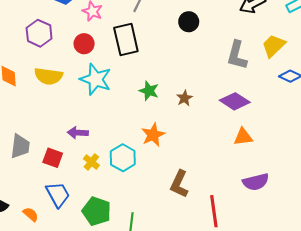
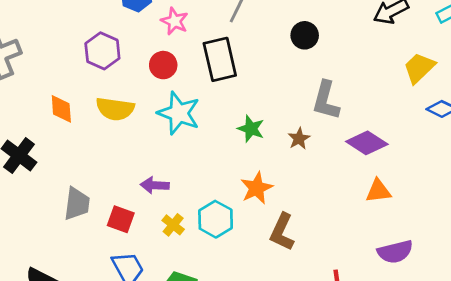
gray L-shape: (237, 55) -> (326, 100), moved
brown L-shape: (179, 184) -> (282, 232), moved

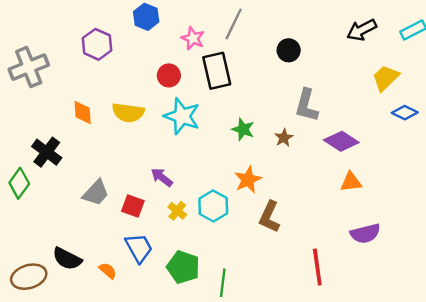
pink star: (175, 21) -> (193, 38), moved
purple hexagon: (102, 51) -> (97, 44), moved
purple arrow: (155, 185) -> (162, 177), turned 35
gray trapezoid: (77, 204) -> (96, 193), turned 36

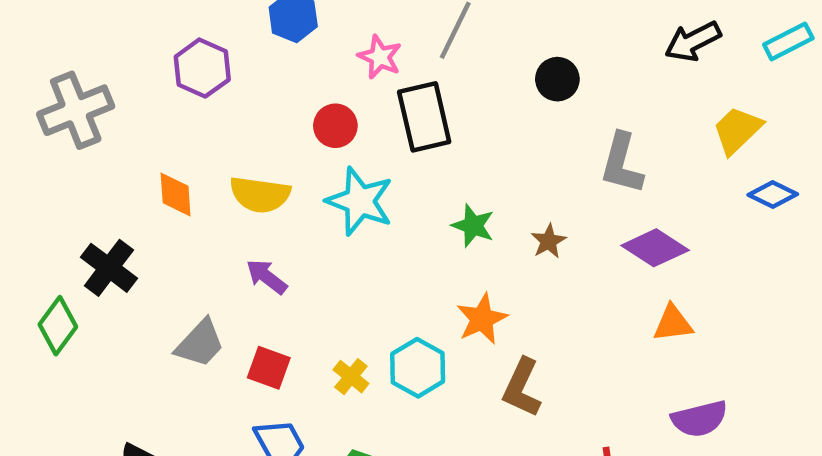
gray L-shape: (307, 105) -> (622, 163), moved
purple arrow: (162, 177) -> (267, 277), moved

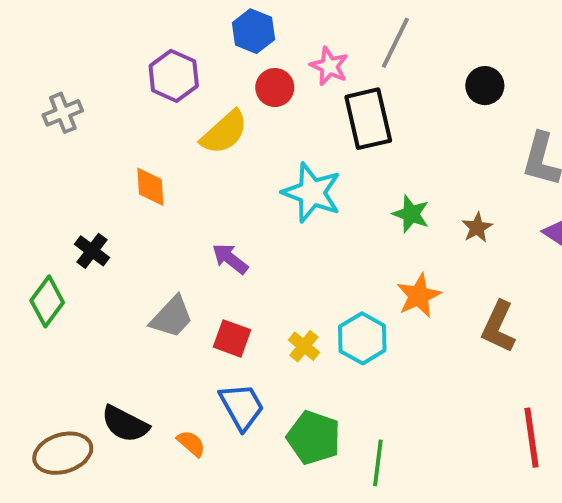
gray cross: (76, 110) -> (63, 113), size x0.6
red circle: (335, 126) -> (275, 88), moved
yellow semicircle: (260, 195) -> (224, 132), moved, turned -50
black cross: (109, 268) -> (92, 251), size x0.7
brown L-shape: (522, 388) -> (498, 327), moved

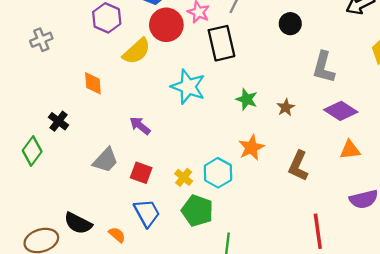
red circle: (275, 88) -> (166, 25), size x1.5
green pentagon: (314, 438) -> (197, 211), moved

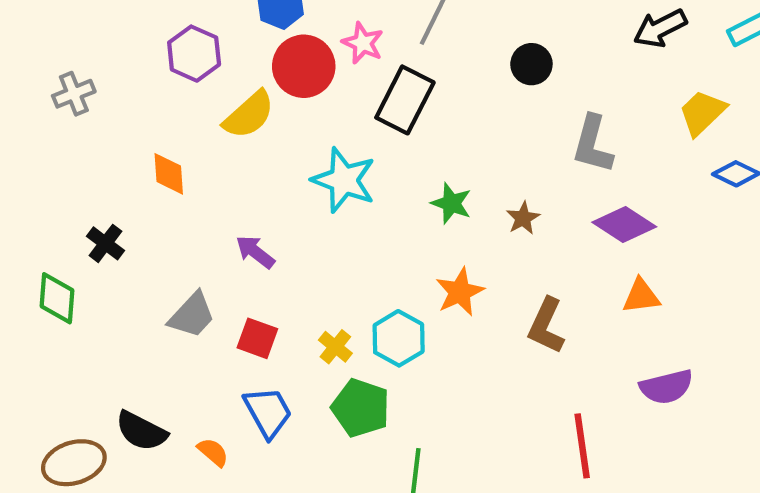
black rectangle: (221, 43) -> (405, 100), turned 40
green diamond: (32, 151) -> (57, 298), turned -32

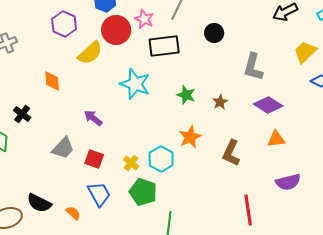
black circle: (531, 64) -> (214, 33), moved
black rectangle: (405, 100) -> (164, 46), turned 56

